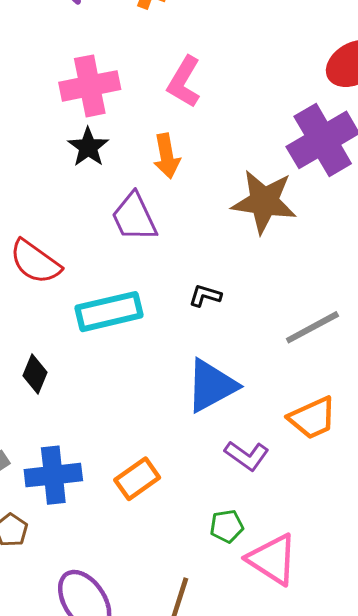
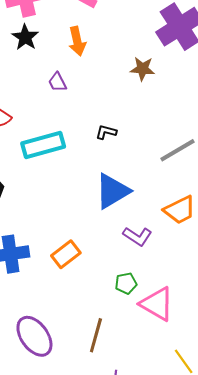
brown star: (264, 202) -> (142, 69), size x0.6
purple trapezoid: (134, 217) -> (57, 82), size x0.6

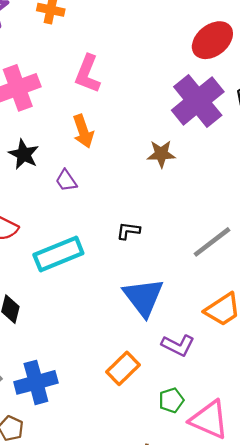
black star: (25, 37) -> (24, 154), moved
blue triangle: (112, 191) -> (143, 297), turned -30
orange rectangle: (66, 254) -> (123, 368), moved

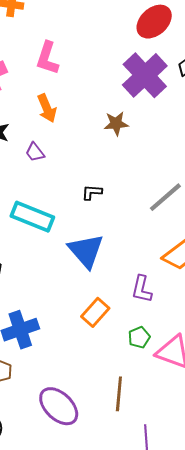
cyan rectangle: (58, 254) -> (32, 217), turned 48
blue triangle: (143, 297) -> (86, 251), moved
purple L-shape: (178, 345) -> (142, 289), turned 80

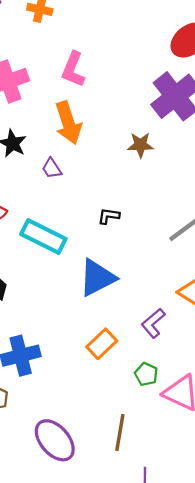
orange arrow: (47, 108) -> (68, 123), size x1.4
blue triangle: (86, 251) -> (97, 278), turned 39
purple L-shape: (142, 289) -> (153, 323), turned 32
green pentagon: (139, 337) -> (146, 374), turned -30

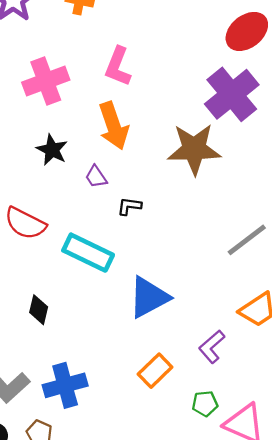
brown star: (140, 145) -> (194, 149), size x1.8
black L-shape: (109, 216) -> (129, 206), moved
green pentagon: (146, 374) -> (205, 404), turned -30

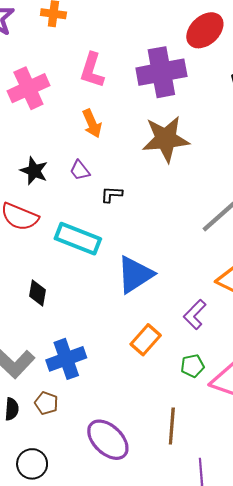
purple cross: (232, 94) -> (161, 72), moved, turned 33
orange arrow: (113, 126) -> (92, 124), size x0.7
black star: (52, 150) -> (34, 171), moved

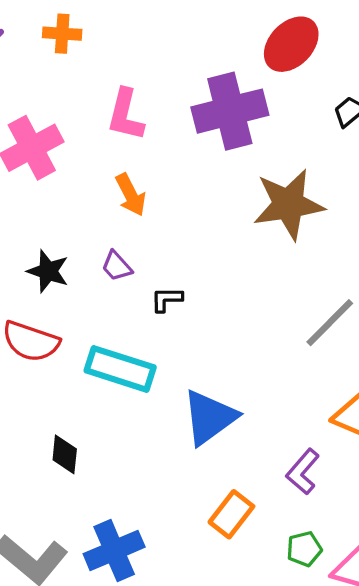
brown star: (166, 139) -> (288, 204), moved

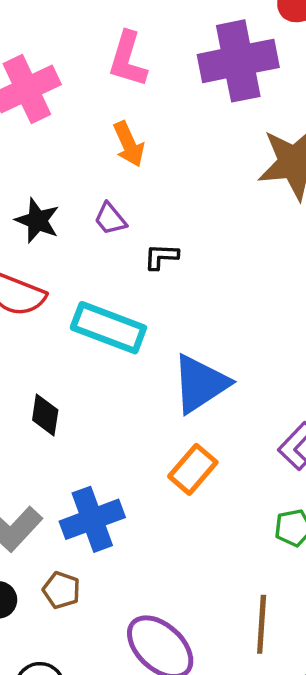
orange rectangle: (231, 514) -> (193, 469), moved

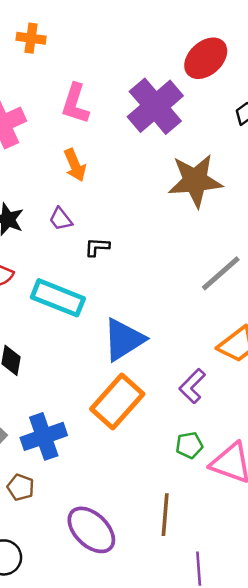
purple cross: (238, 61) -> (155, 106), turned -30
orange rectangle: (193, 469) -> (117, 401), size x1.5

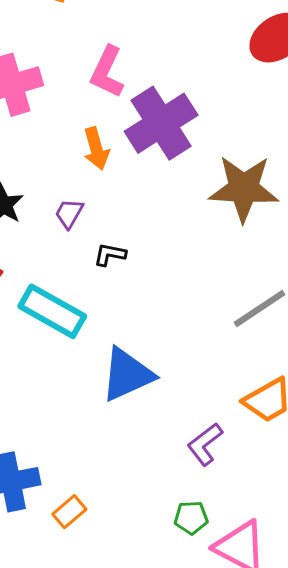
purple cross: (155, 106) -> (161, 123), moved
purple trapezoid: (61, 219) -> (69, 213), turned 60
orange rectangle: (117, 401) -> (69, 512), moved, size x0.5

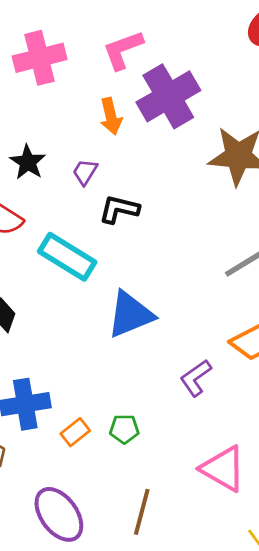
pink L-shape: (107, 72) -> (123, 50), turned 42
black L-shape: (110, 255) -> (119, 209), size x1.4
green pentagon: (191, 518) -> (124, 429), moved

